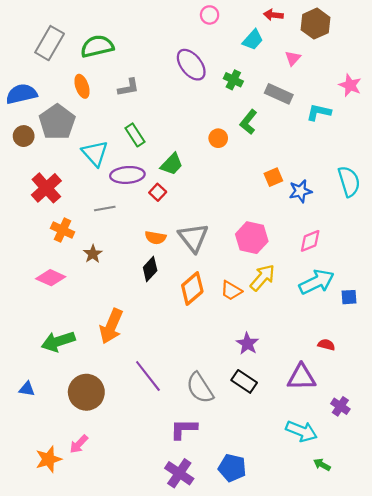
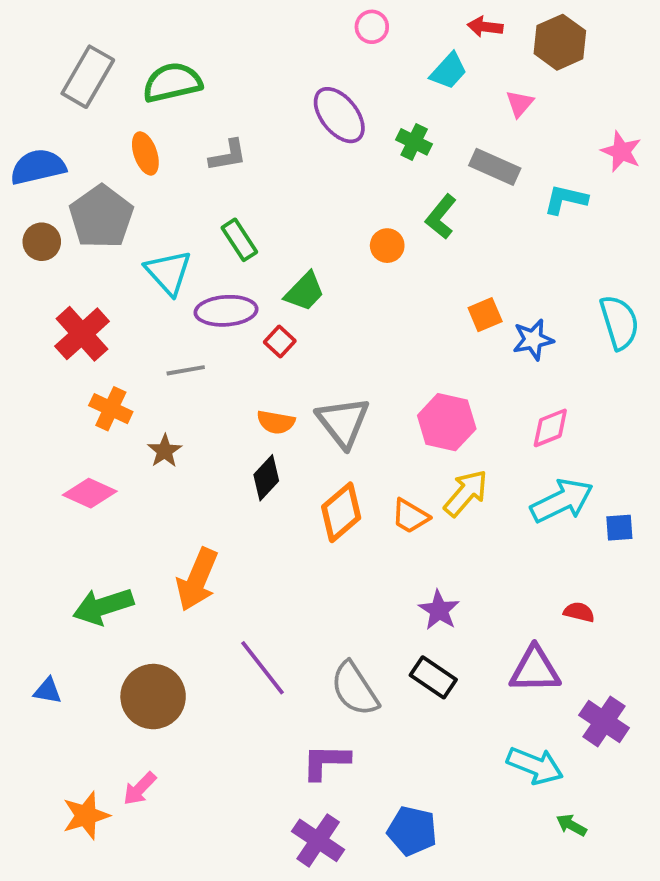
purple cross: (340, 406) -> (604, 721), size x1.4

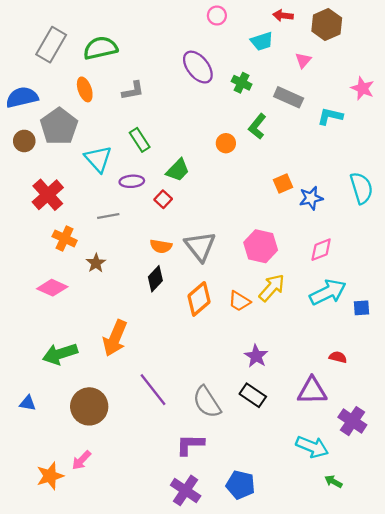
cyan trapezoid: (449, 71) -> (262, 41), turned 30
purple ellipse: (226, 311) -> (132, 181), size x0.7

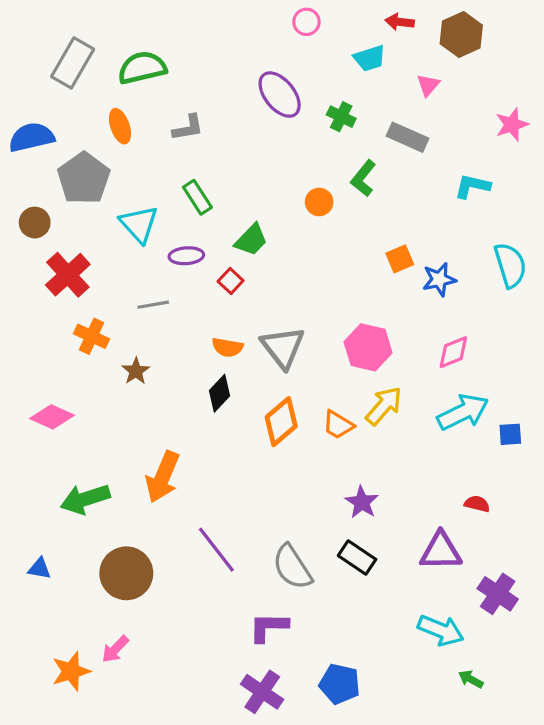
pink star: (363, 88) -> (512, 125), turned 30
cyan L-shape: (330, 116) -> (472, 186), moved
brown circle: (24, 141) -> (35, 223), moved
pink diamond: (52, 288) -> (52, 417), moved

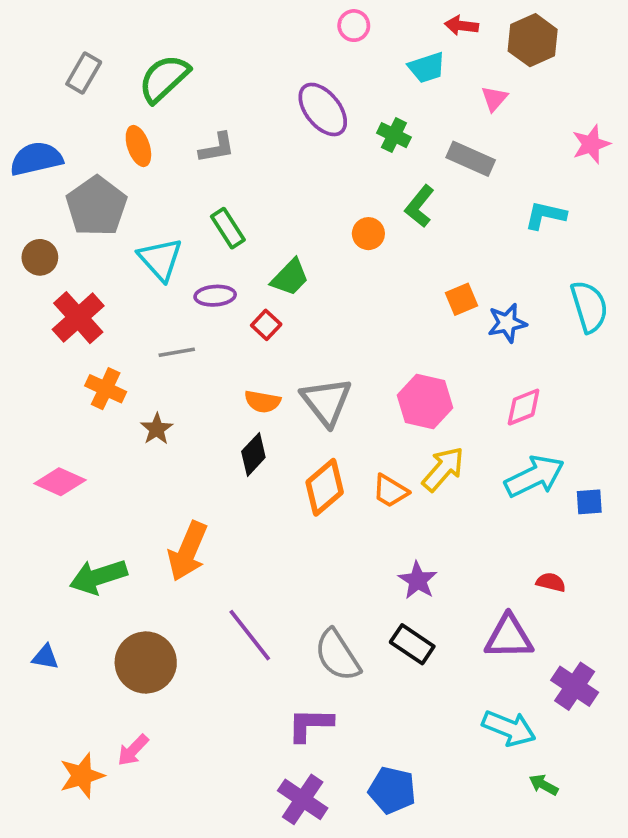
gray rectangle: (73, 63) -> (84, 73), size x0.7
green semicircle: (142, 68) -> (164, 78), turned -30

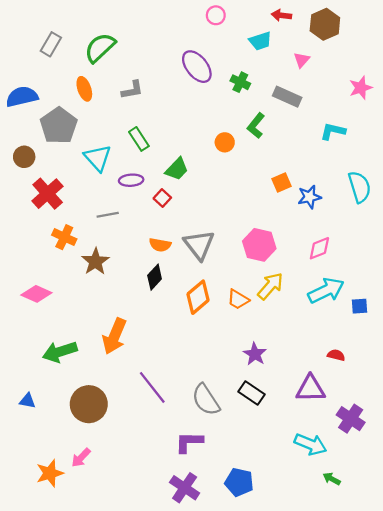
brown star: (157, 429) -> (95, 262), size x1.4

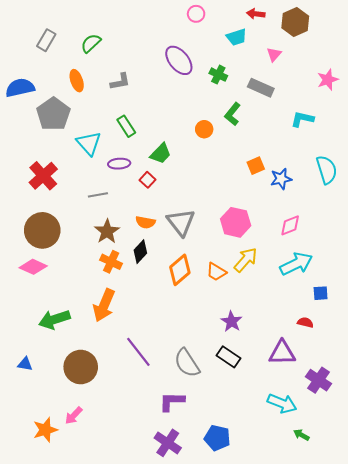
green semicircle: (100, 48) -> (91, 43), size x0.7
brown circle: (24, 157) -> (42, 230), moved, size x1.8
orange cross: (64, 237) -> (111, 262), moved
brown star: (95, 262) -> (107, 231), moved
blue square: (360, 306) -> (321, 293), moved

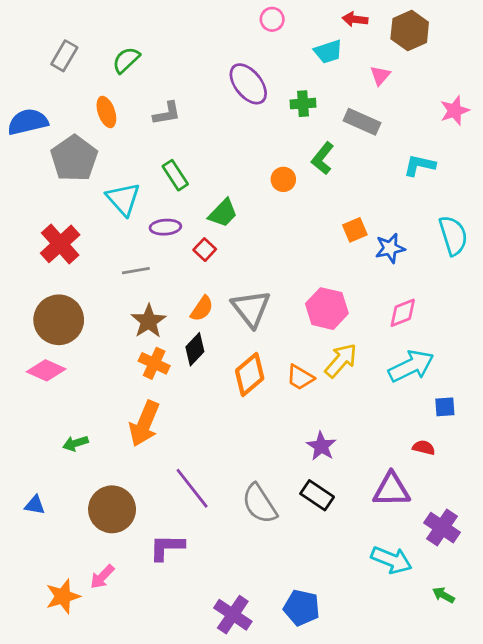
green cross: (218, 75) -> (303, 104), turned -30
orange semicircle: (145, 222) -> (202, 309), turned -66
green arrow: (54, 319) -> (76, 443), size x0.6
purple L-shape: (172, 401) -> (167, 547), moved
green arrow: (301, 435) -> (443, 595), moved

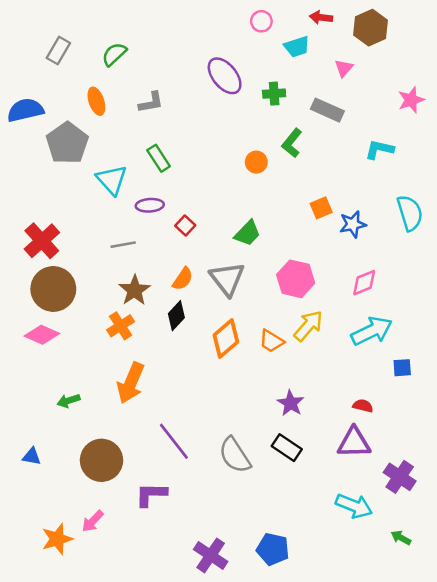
pink circle: (272, 19) -> (261, 21), moved
green trapezoid: (223, 213) -> (247, 233), moved
red cross: (60, 244) -> (42, 241), moved
orange cross: (154, 363) -> (121, 326), moved, turned 32
red semicircle: (424, 448) -> (363, 406), moved

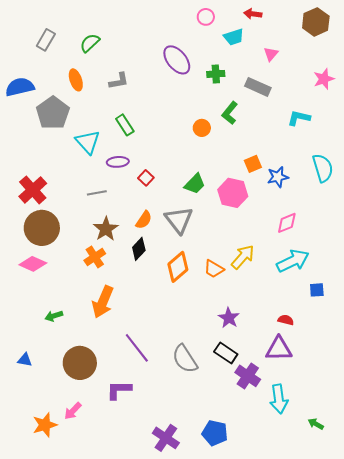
brown hexagon: (371, 28) -> (316, 22), moved
pink hexagon: (296, 279) -> (233, 193), moved
purple cross: (400, 477) -> (248, 376), moved
cyan arrow: (354, 506) -> (279, 399), turned 60

